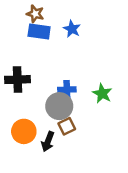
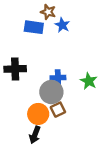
brown star: (35, 14) -> (48, 12), moved
orange circle: (24, 131) -> (38, 114), moved
black arrow: (48, 142) -> (35, 135), moved

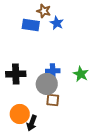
black cross: (15, 69) -> (16, 74), moved
brown square: (58, 110) -> (53, 100), turned 32
orange circle: (38, 114) -> (20, 114), moved

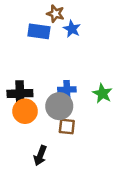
orange circle: (20, 114) -> (25, 111), moved

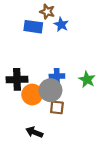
orange circle: (25, 111) -> (32, 94), moved
black arrow: (40, 156) -> (34, 132), turned 91

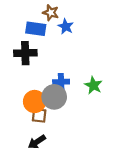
black cross: (17, 79) -> (25, 53), moved
brown square: (57, 107) -> (39, 115), moved
black arrow: (34, 132) -> (37, 142), turned -56

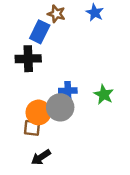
blue star: (66, 26) -> (95, 13), moved
blue rectangle: (36, 29) -> (40, 32), turned -72
brown square: (39, 115) -> (32, 128), moved

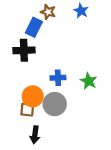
gray circle: (60, 107) -> (55, 104), moved
black arrow: (41, 157) -> (35, 135), turned -49

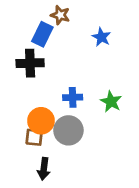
blue star: (81, 11) -> (101, 37), moved

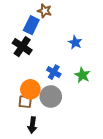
blue star: (101, 37) -> (75, 42), moved
black cross: (30, 63) -> (22, 47), turned 36
blue cross: (73, 97) -> (54, 72), turned 32

